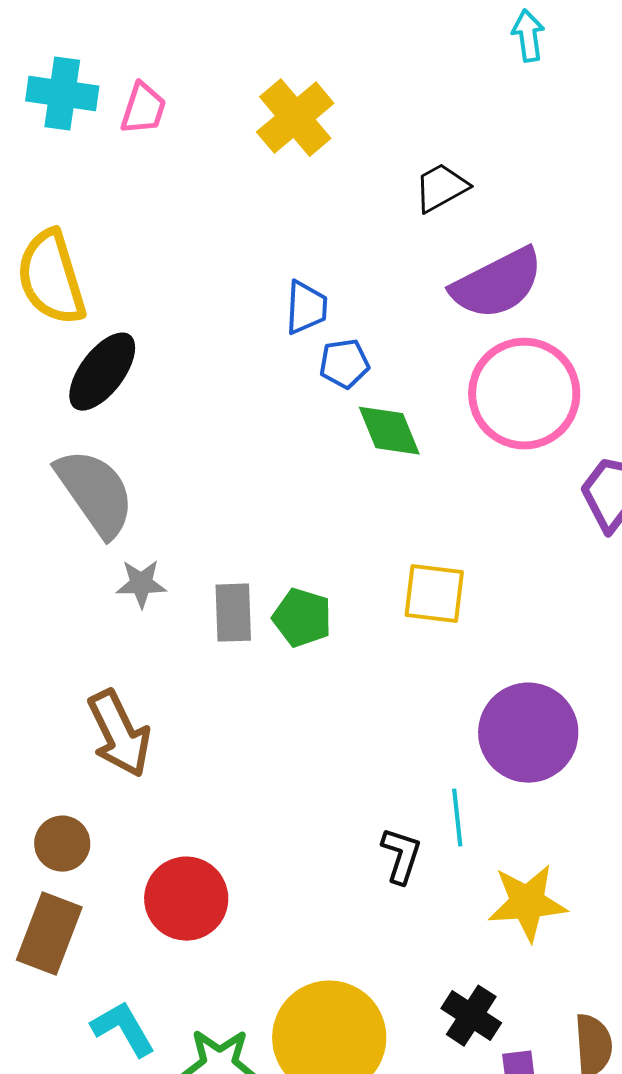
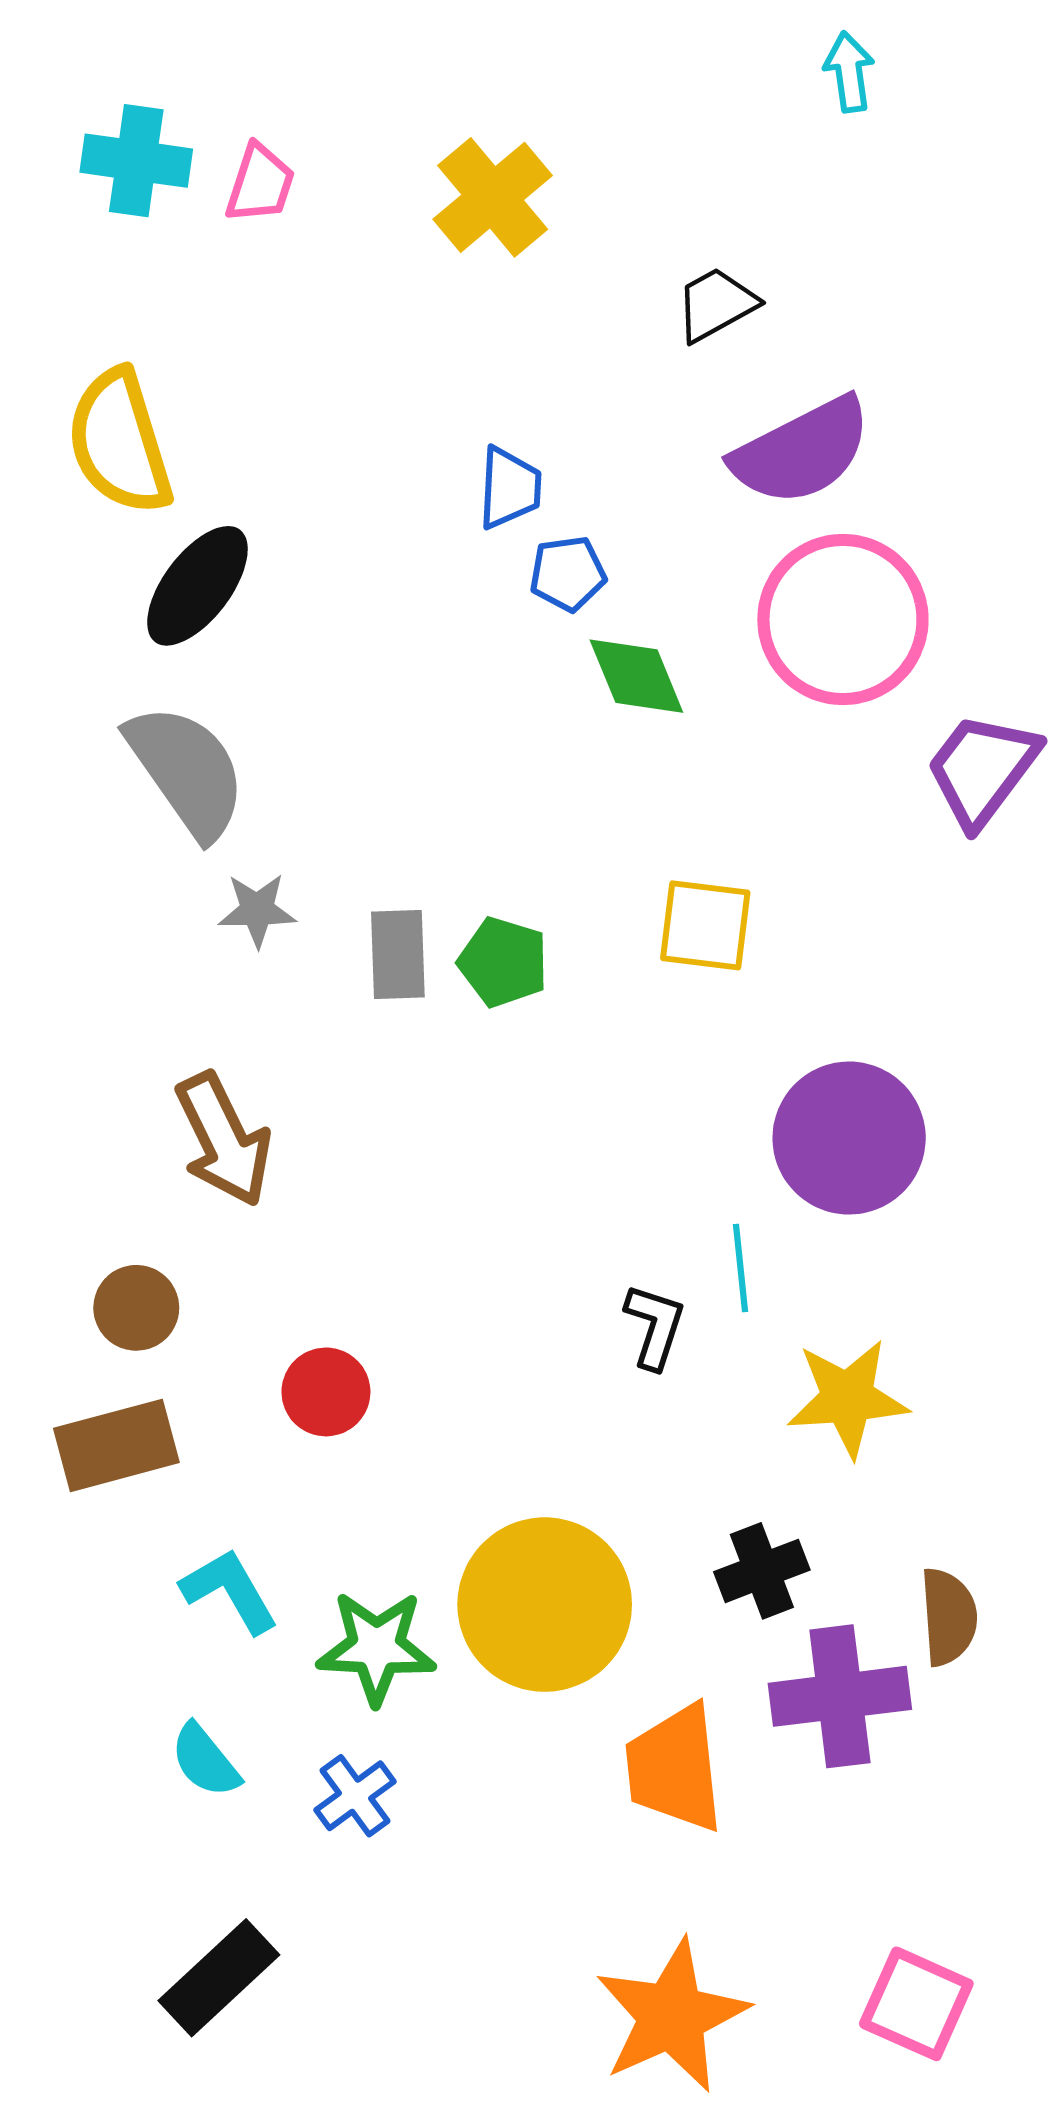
red circle: (186, 899) -> (326, 1392), size x0.7
brown rectangle: (49, 934) -> (116, 1445), turned 54
black cross: (471, 1016) -> (762, 1571), turned 36

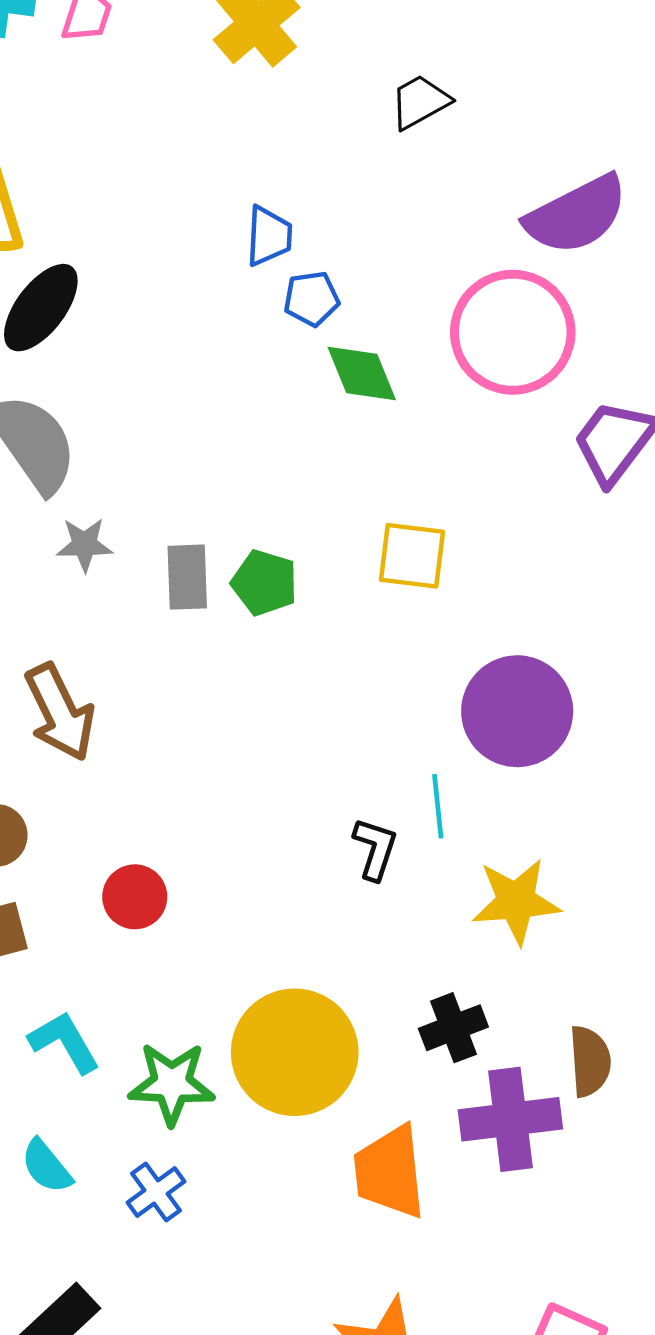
purple semicircle: (802, 451) -> (576, 215), moved

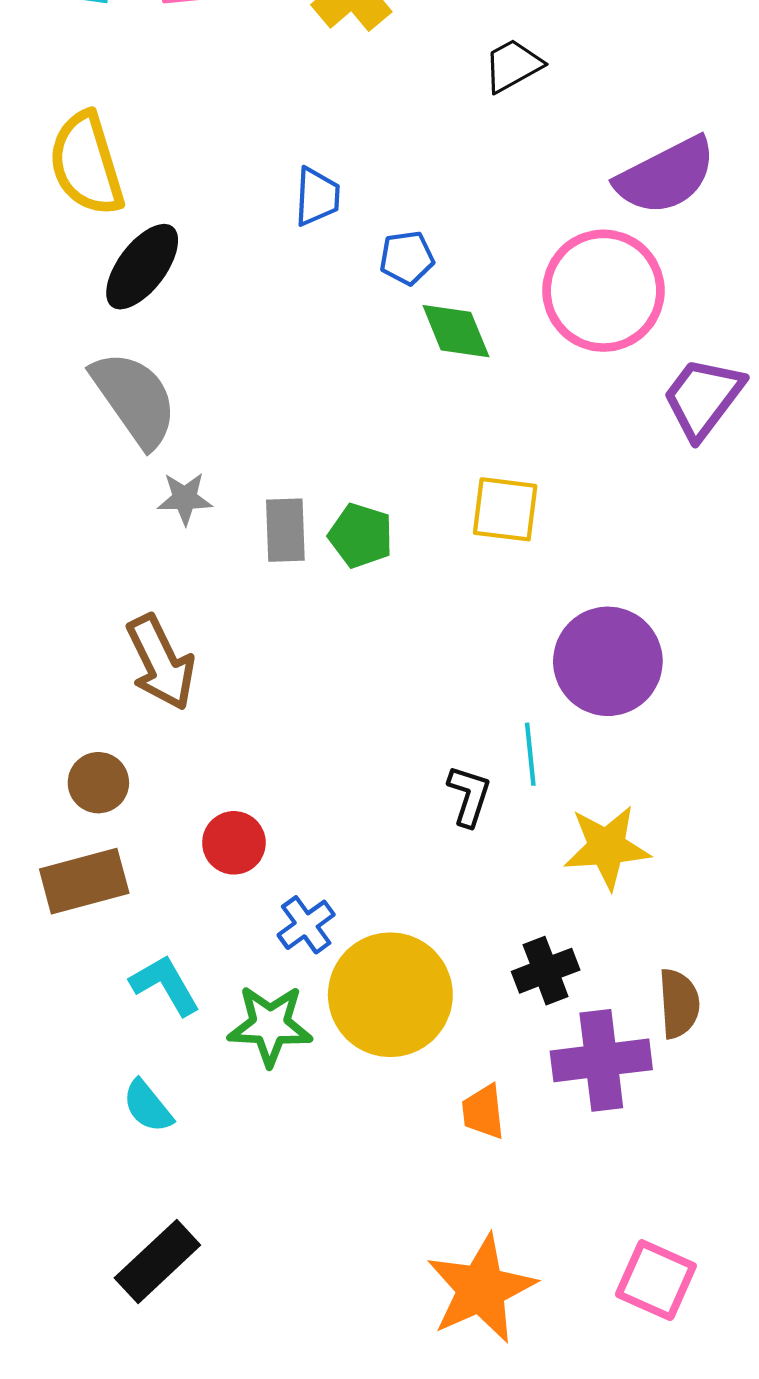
blue trapezoid: (269, 236) -> (317, 197), moved
orange trapezoid: (390, 1172) -> (483, 1112), size x0.6
blue cross: (156, 1192) -> (306, 925), moved

